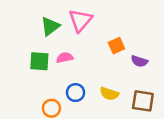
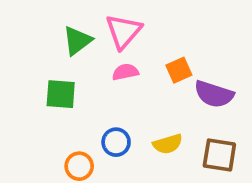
pink semicircle: (65, 58) -> (125, 72), moved
purple semicircle: (139, 61) -> (214, 94), size x1.5
yellow semicircle: (109, 94) -> (168, 144), turned -36

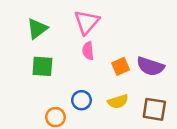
green triangle: (77, 41) -> (37, 29), moved
orange square: (179, 70) -> (121, 66), moved
pink semicircle: (125, 72) -> (88, 51), turned -84

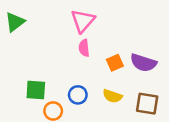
green triangle: (37, 29) -> (15, 22), moved
green square: (42, 66) -> (36, 90), moved
yellow semicircle: (118, 101) -> (112, 96), turned 36

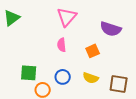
pink semicircle: (84, 48) -> (62, 45), moved
purple semicircle: (143, 63) -> (111, 29), moved

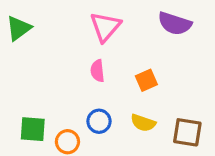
purple semicircle: (111, 29) -> (175, 24), moved
green square: (29, 73) -> (33, 129), moved

